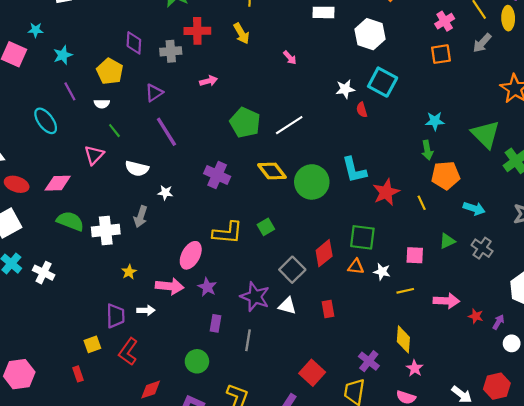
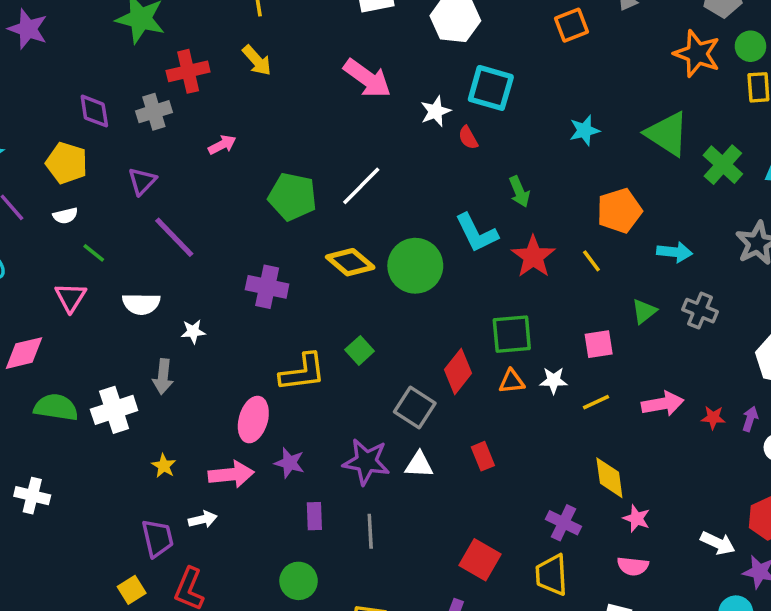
pink arrow: (290, 58) -> (367, 78), moved, size x2.0
green arrow: (427, 150) -> (519, 192), moved

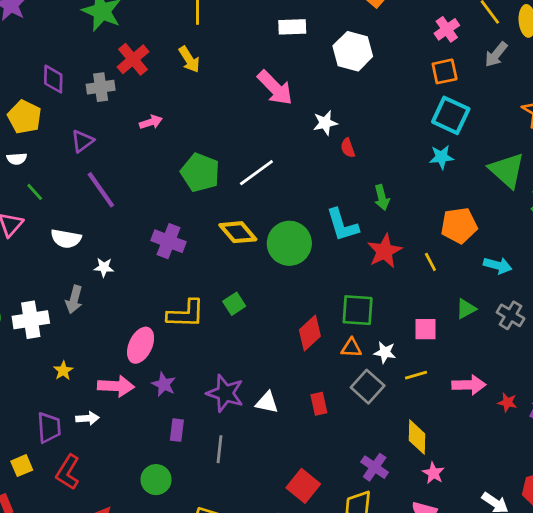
red cross: (188, 71) -> (133, 59), turned -36
cyan square: (491, 88) -> (451, 115), moved
gray square: (415, 408) -> (368, 387), moved

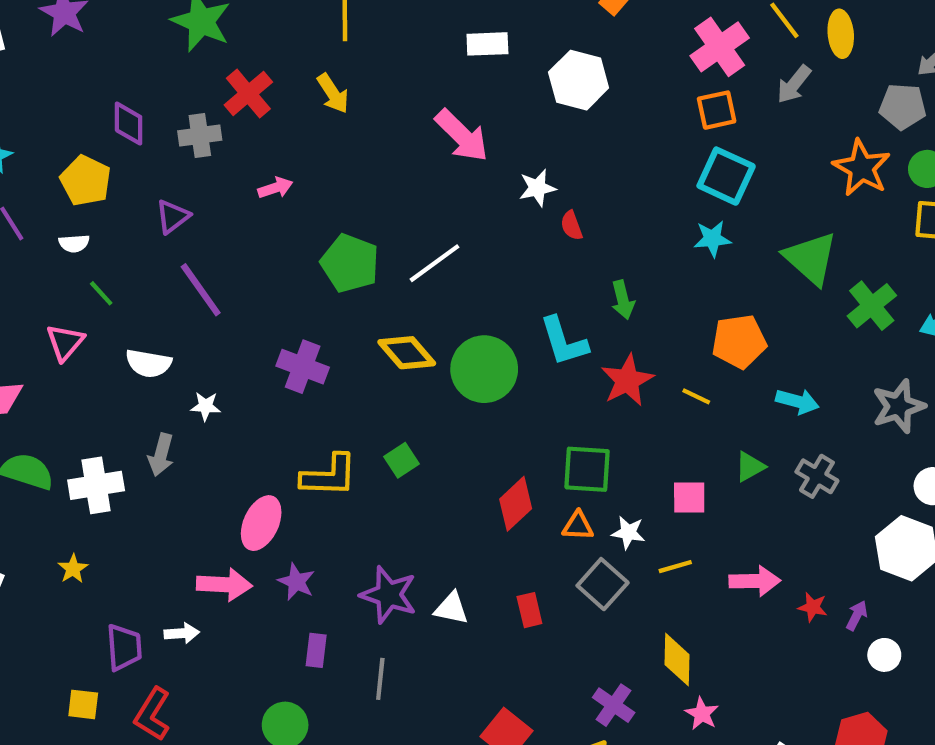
pink cross: (447, 29) -> (720, 47), size x1.5
yellow line: (430, 262) -> (696, 396), turned -36
yellow star: (63, 371) -> (73, 569), moved
yellow square: (22, 466) -> (83, 704), turned 30

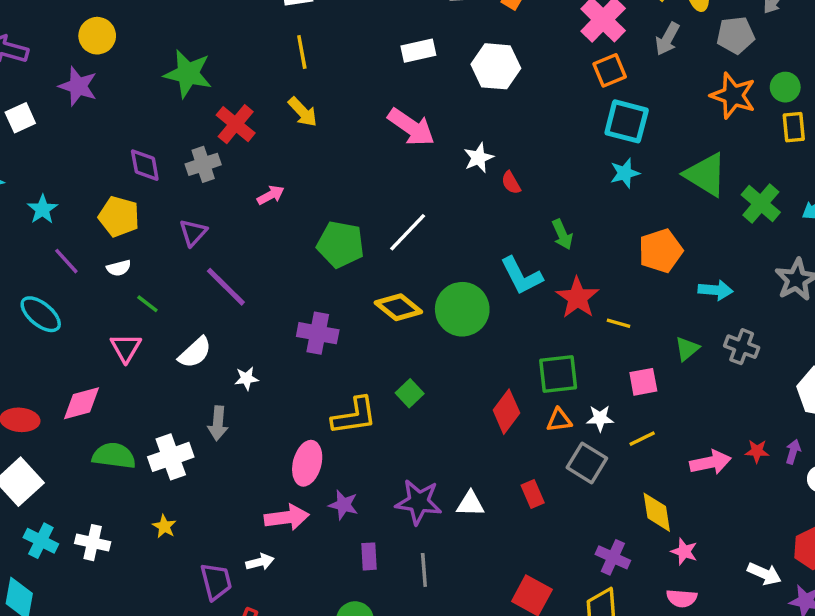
gray pentagon: (903, 106) -> (736, 35), moved
white semicircle: (149, 363) -> (195, 353), turned -42
yellow line: (696, 396) -> (619, 323), moved
pink arrow: (755, 581) -> (710, 462), moved

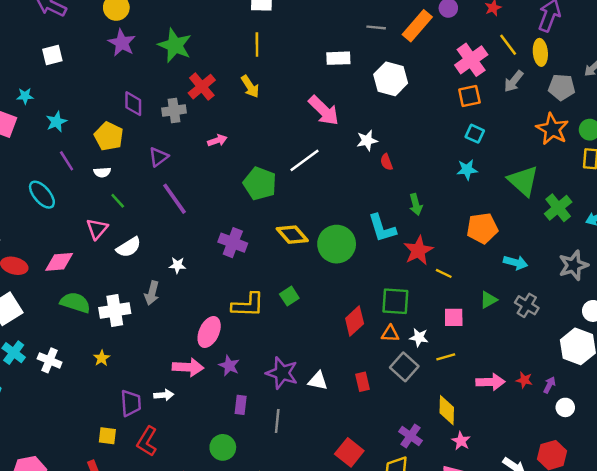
purple star: (78, 86) -> (122, 43), moved
cyan square: (627, 121) -> (475, 134), size x0.6
white line: (408, 232) -> (304, 160), moved
white semicircle: (195, 353) -> (129, 247), moved

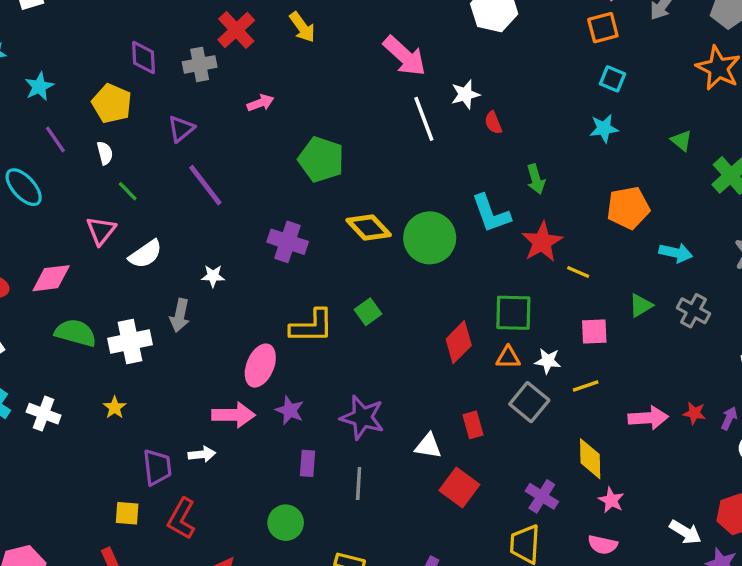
white line: (304, 160) -> (424, 119), moved, turned -72
white semicircle: (102, 172) -> (105, 153), turned -98
green triangle: (523, 181) -> (681, 141), size x0.5
white triangle: (318, 381) -> (428, 446), moved
red square: (349, 452) -> (459, 488), moved

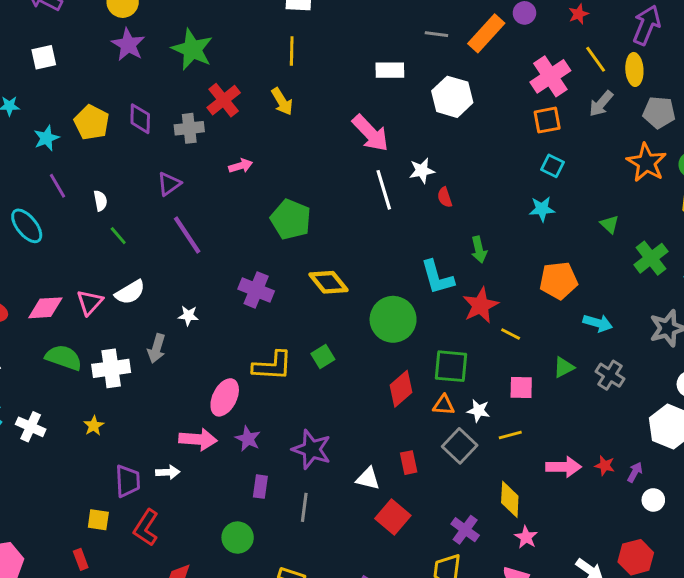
yellow pentagon: (112, 103) -> (92, 122), moved
pink triangle: (101, 231) -> (90, 302), moved
green circle: (430, 238) -> (393, 319), moved

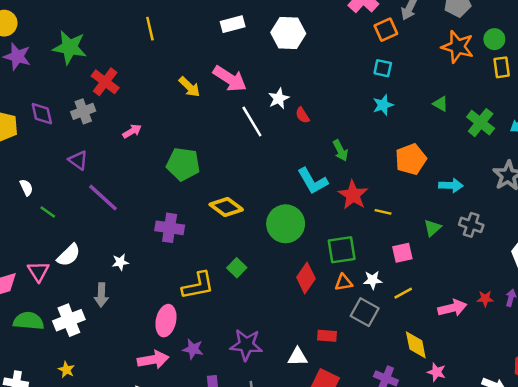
yellow arrow: (282, 102) -> (189, 87), moved
orange square: (547, 120) -> (386, 30), moved
purple triangle: (169, 184) -> (78, 160), turned -35
red rectangle: (409, 463) -> (327, 336), turned -60

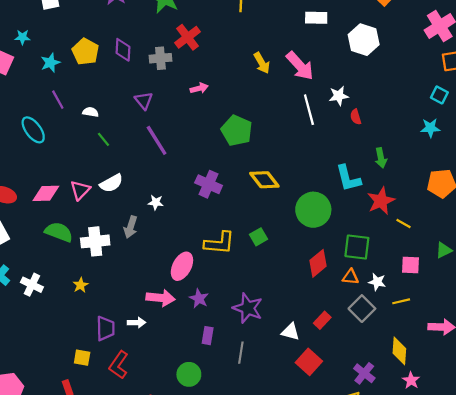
white semicircle: (26, 188) -> (90, 112), turned -72
red rectangle: (327, 336) -> (322, 320), turned -66

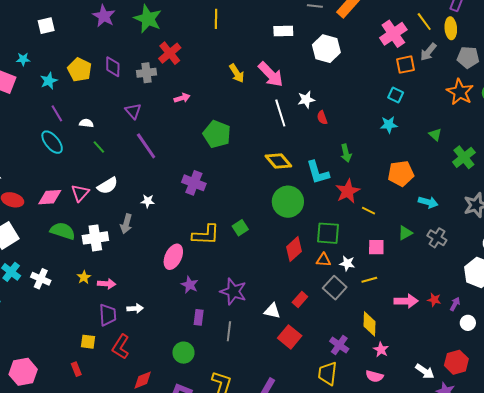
cyan ellipse: (33, 130) -> (52, 142), moved
yellow diamond: (264, 180) -> (278, 161), moved
pink arrow: (161, 298) -> (107, 284), moved, size x0.7

